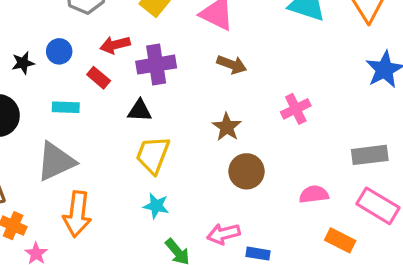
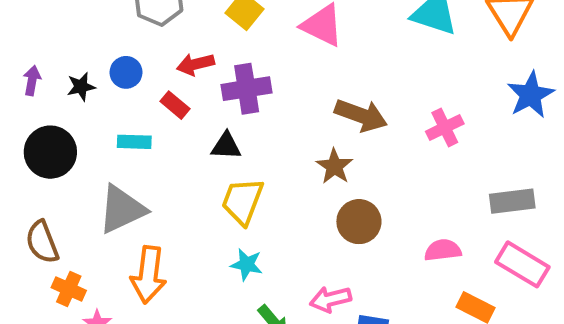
brown arrow: (232, 65) -> (361, 115), moved, size x1.4
pink cross: (296, 109) -> (445, 128), moved

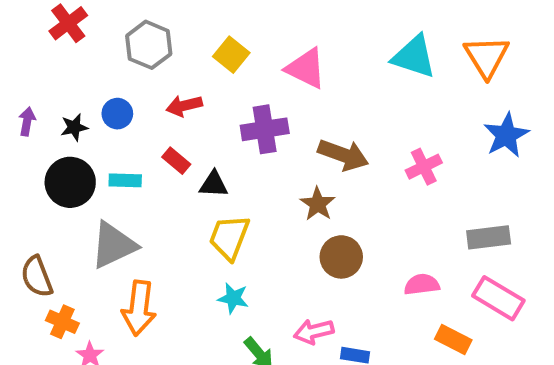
purple cross: (247, 89) -> (265, 129), moved
red rectangle: (175, 105) -> (176, 161), moved
black circle: (50, 152) -> (70, 182), moved

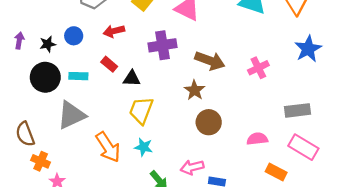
orange arrow: (139, 308) -> (108, 147), moved, turned -40

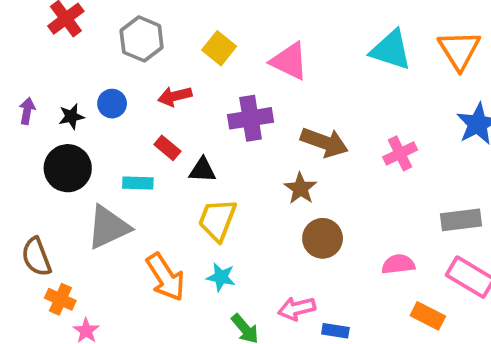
cyan rectangle: (78, 76) -> (138, 183), moved

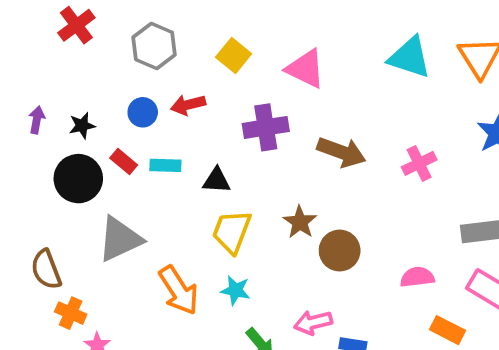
blue circle: (112, 104) -> (143, 112), moved
red rectangle: (167, 148) -> (124, 162), moved
cyan rectangle: (138, 183) -> (165, 165), moved
brown star: (300, 188) -> (300, 222), moved

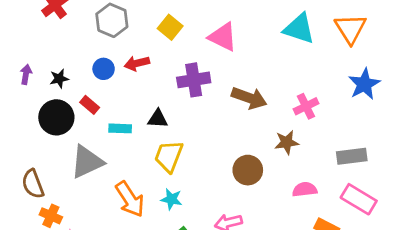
cyan rectangle: (165, 165) -> (120, 128), moved
brown star: (300, 222) -> (287, 142), moved, turned 30

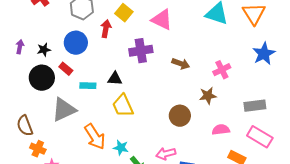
red arrow: (137, 63) -> (106, 29), moved, turned 114
blue circle: (104, 69) -> (76, 43), size x1.5
brown arrow: (249, 98) -> (181, 64), size x0.7
yellow trapezoid: (169, 156) -> (123, 106), turned -45
cyan star: (171, 199) -> (121, 148), moved

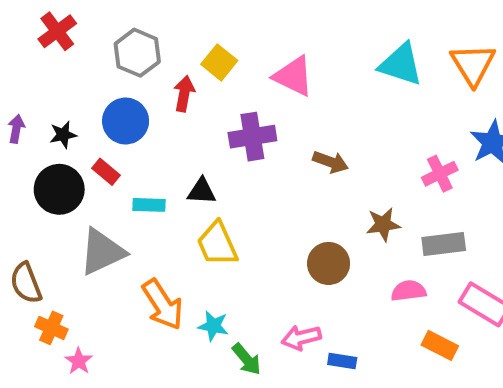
pink cross: (222, 70) -> (440, 174), moved
gray rectangle: (255, 106) -> (444, 244), moved

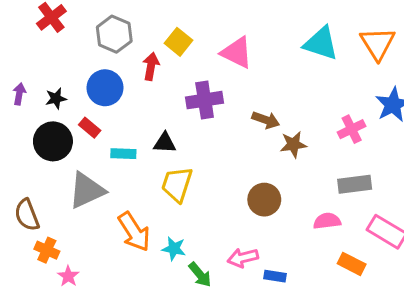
brown star: (383, 224) -> (293, 144), moved
yellow trapezoid: (217, 244) -> (177, 184), turned 42

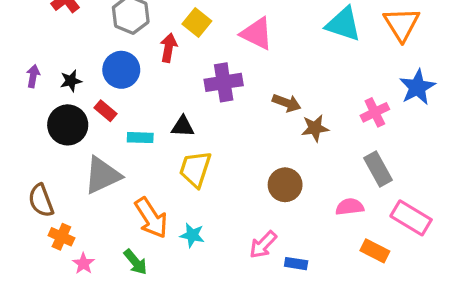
gray rectangle: (355, 184) -> (378, 169), turned 68
pink arrow: (243, 258) -> (263, 245), turned -32
green arrow: (200, 275) -> (135, 262), moved

